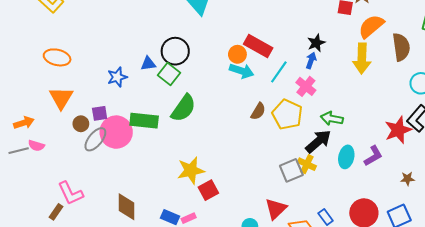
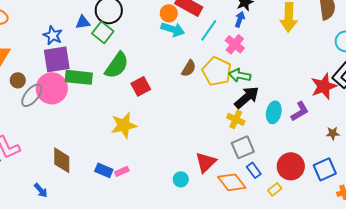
blue star: (117, 77) -> (53, 35), turned -30
purple square: (100, 113) -> (57, 59), moved, size x1.8
green arrow: (332, 119) -> (240, 75), moved
gray square: (291, 170) -> (243, 147), moved
red square: (208, 190) -> (141, 86), moved

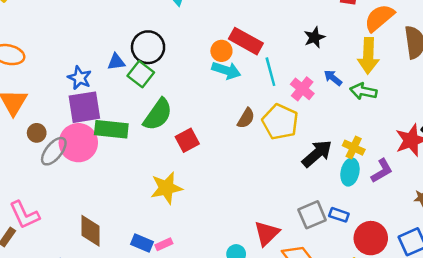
blue arrow: (240, 19) -> (333, 78), moved, turned -70
cyan line: (209, 30) -> (270, 72), turned -50
green arrow: (240, 75) -> (363, 91), moved
yellow cross: (236, 119) -> (354, 148), moved
blue rectangle: (254, 170) -> (339, 215), moved, turned -35

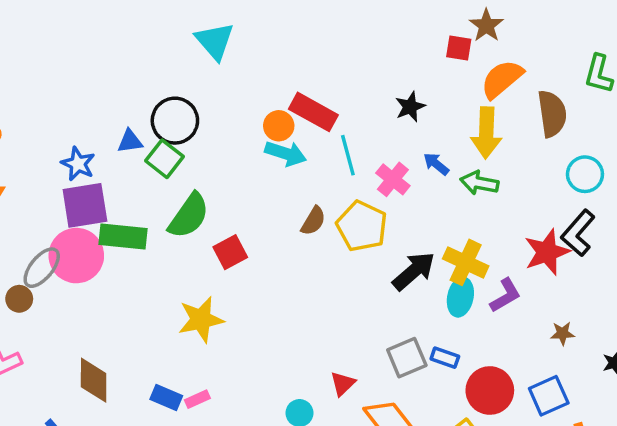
brown circle: (37, 133) -> (19, 299), moved
yellow cross: (354, 148) -> (466, 262), size x1.4
red triangle: (267, 233) -> (343, 384), size x0.7

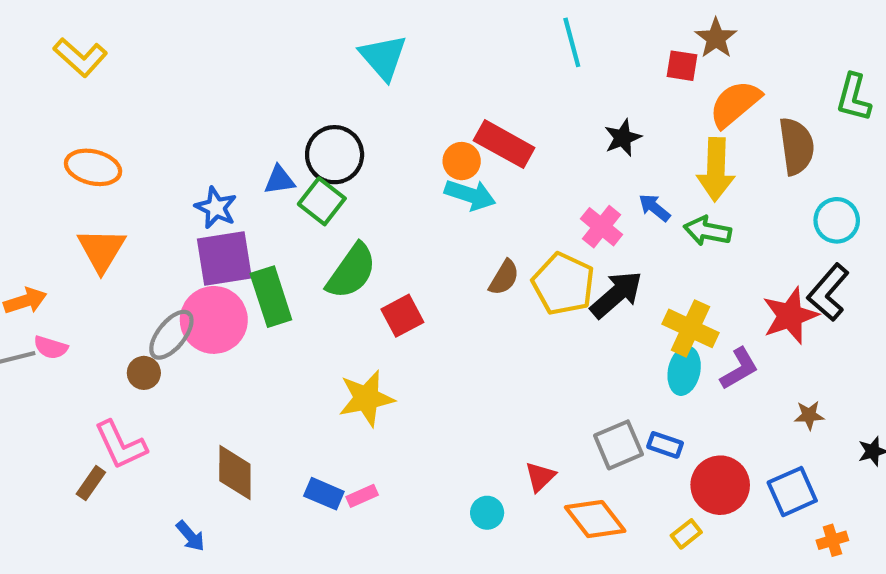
cyan line: (348, 155) -> (572, 42), moved
green rectangle: (123, 237) -> (271, 297), turned 66
black arrow: (414, 271) -> (616, 295), moved

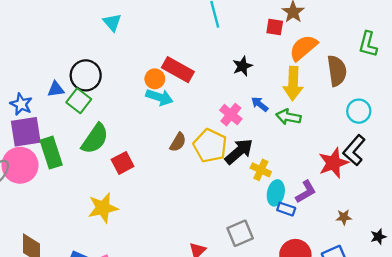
cyan triangle: (383, 57) -> (112, 22), size x0.7
yellow cross: (690, 328) -> (261, 170), moved, size x0.7
blue rectangle: (665, 445) -> (286, 209), moved

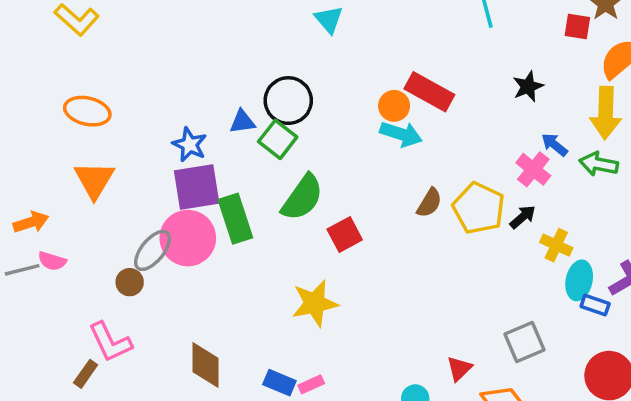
pink cross: (231, 115) -> (533, 169), moved
black arrow: (239, 151) -> (523, 217), size x0.6

